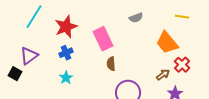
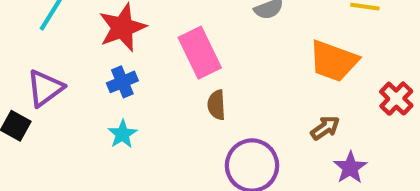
orange trapezoid: (167, 43) -> (334, 61), turned -30
red cross: (182, 65) -> (396, 99), moved

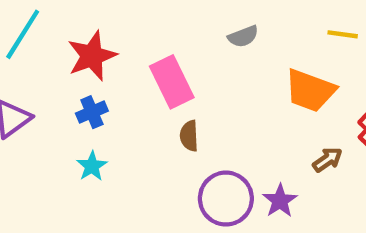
brown arrow: (325, 128) -> (327, 160), moved
purple star: (350, 168) -> (280, 201), moved

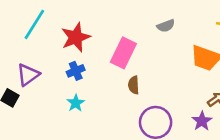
pink rectangle: (172, 82) -> (123, 53), turned 52
purple star: (280, 201) -> (202, 121), moved

